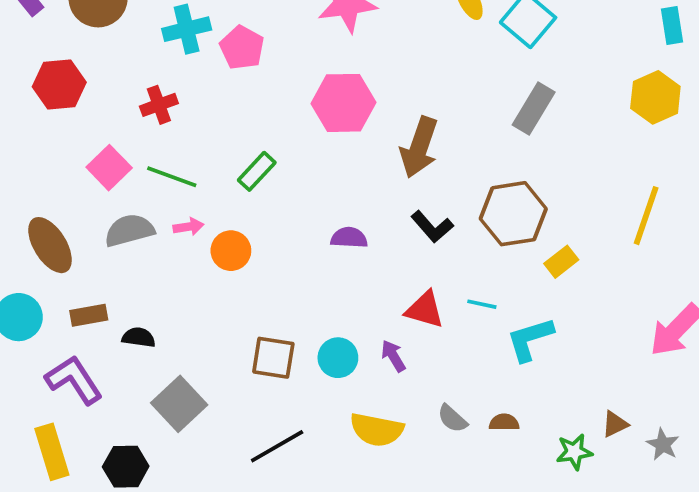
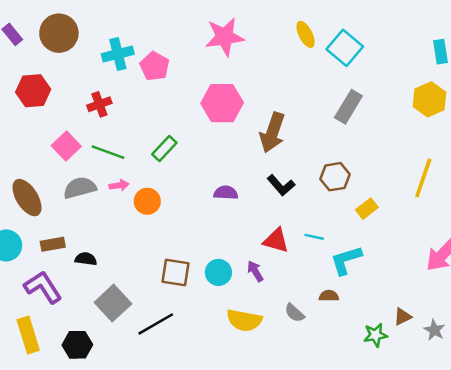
brown hexagon: (513, 214) -> (335, 177), size x0.7
brown semicircle: (504, 422) -> (329, 296), moved
black line: (277, 446) -> (156, 324), moved

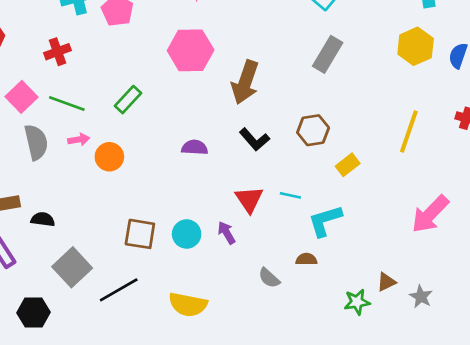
gray semicircle: (80, 188) -> (36, 142), turned 92
red triangle: (276, 241) -> (249, 199), turned 40
yellow semicircle: (244, 320) -> (188, 305), moved

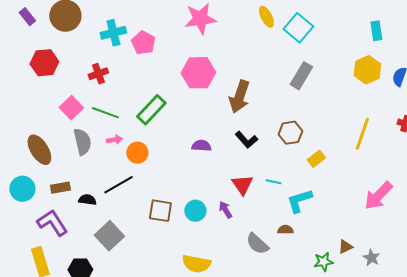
green rectangle: (128, 100) -> (151, 110), size x1.4
gray semicircle: (269, 278) -> (257, 244), size x1.4
black line: (119, 290) -> (118, 185), moved

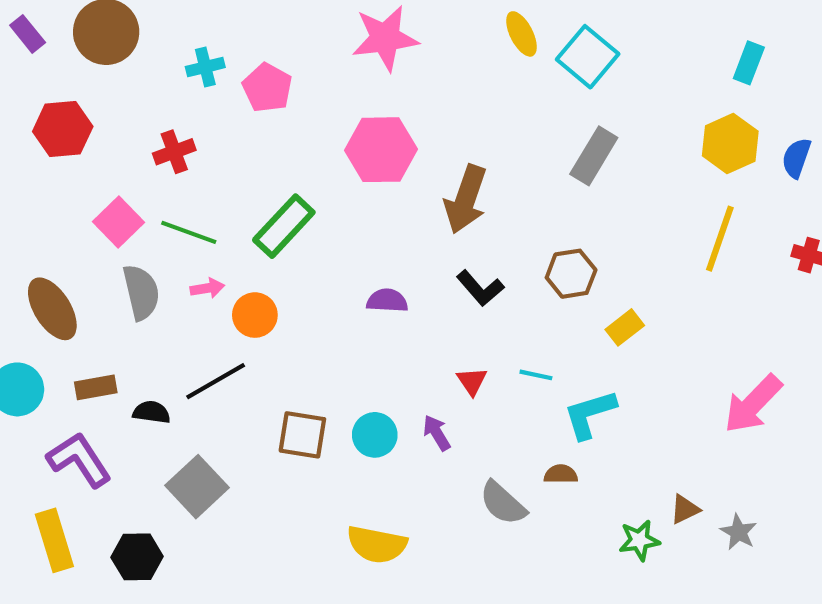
cyan rectangle: (376, 31) -> (749, 63), turned 30
cyan cross: (113, 33) -> (205, 67), size x0.7
yellow line: (362, 134) -> (720, 239), moved
red triangle: (242, 185) -> (472, 381), size x0.7

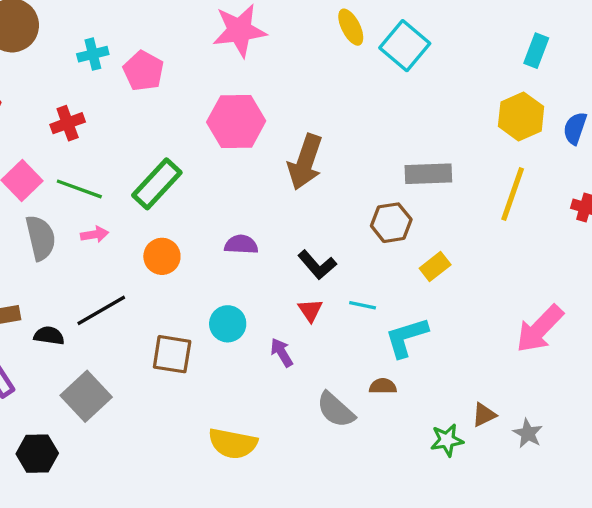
gray rectangle: (594, 156) -> (428, 174), moved, turned 57
black L-shape: (480, 288) -> (317, 265), moved
orange circle: (255, 315) -> (162, 256), moved
cyan circle: (375, 435) -> (228, 324), moved

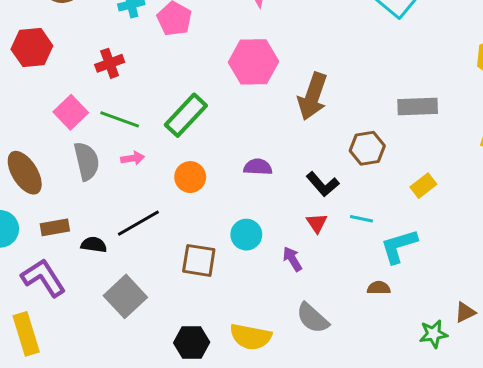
brown hexagon: (391, 223) -> (367, 148), moved
gray semicircle: (336, 410) -> (313, 318), moved
black hexagon: (37, 454) -> (192, 343), moved

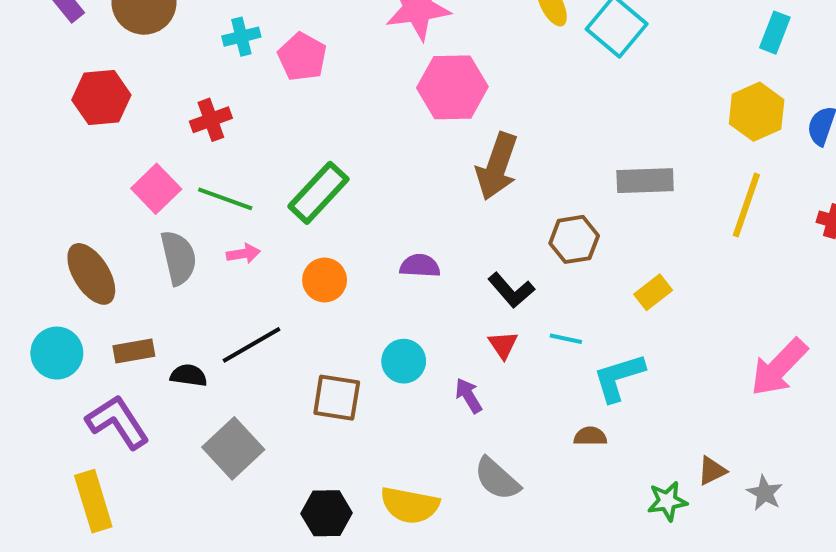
pink hexagon: (254, 62) -> (452, 87), moved

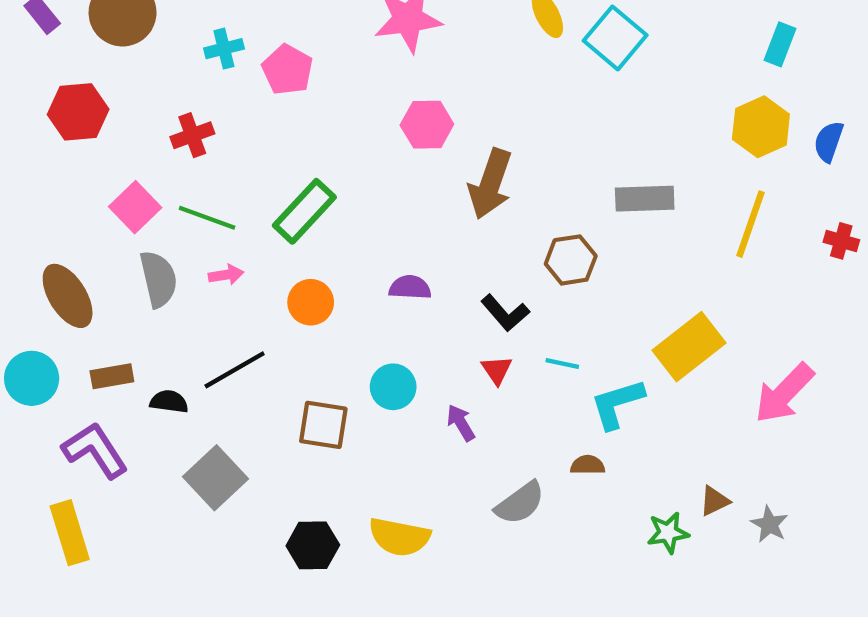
pink hexagon: (452, 87) -> (427, 125), moved, size x0.7
yellow rectangle: (653, 292) -> (689, 347), moved, size x1.8
gray semicircle: (497, 479) -> (520, 503), moved, turned -78

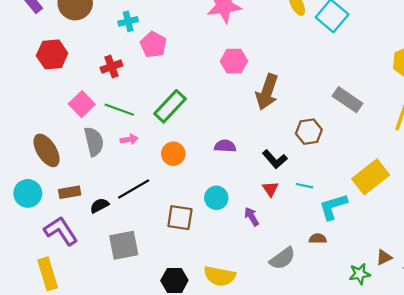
pink pentagon: (287, 70) -> (153, 45), moved
gray rectangle: (645, 199) -> (347, 100), turned 36
black semicircle: (169, 402) -> (99, 206), turned -36
gray square: (216, 478) -> (124, 245), turned 32

